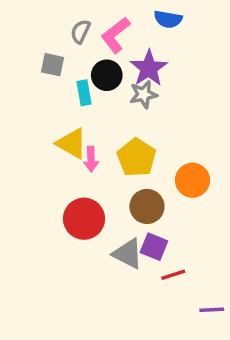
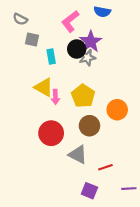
gray semicircle: (80, 31) -> (20, 19), moved, turned -88
black circle: (107, 75) -> (77, 49), moved
purple square: (154, 247) -> (89, 191), moved

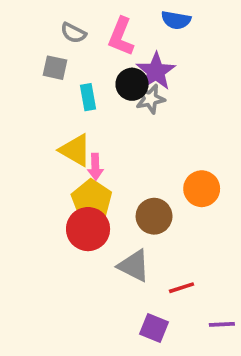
gray semicircle: (20, 19) -> (73, 33), moved
pink L-shape: (70, 21) -> (121, 37), turned -30
yellow pentagon: (83, 96) -> (92, 200), moved

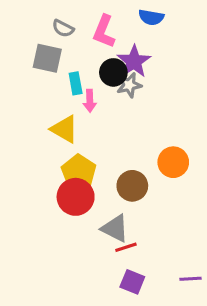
gray square: (55, 68) -> (47, 58), size x1.4
pink arrow: (95, 167) -> (90, 101), moved
red line: (182, 288) -> (126, 247), moved

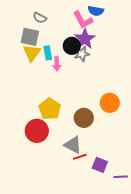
pink L-shape: (104, 31) -> (83, 20), moved, turned -50
yellow triangle: (65, 129) -> (32, 53), moved, turned 36
red circle: (76, 197) -> (37, 131), moved
purple square: (132, 282) -> (100, 165), moved

